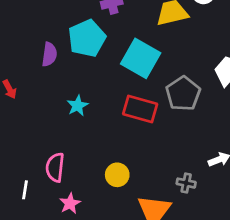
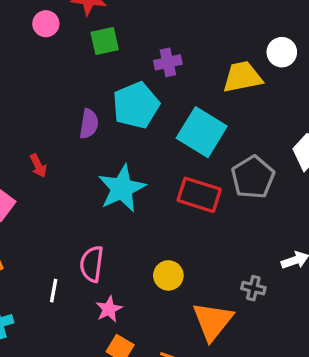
cyan star: (78, 106) -> (122, 188), size x1.8

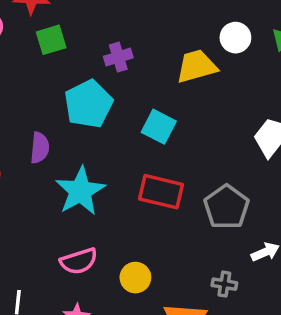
purple semicircle: (89, 124) -> (40, 148), moved
cyan square: (202, 132) -> (159, 127), size x0.7
gray pentagon: (253, 177) -> (227, 207), moved
pink semicircle: (92, 264) -> (79, 261), moved, turned -111

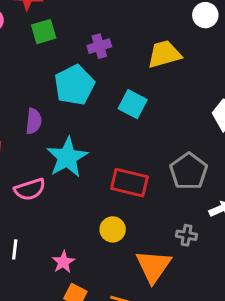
white circle: (235, 38) -> (205, 15), moved
red rectangle: (161, 192) -> (129, 183), moved
pink semicircle: (79, 261) -> (30, 189), moved

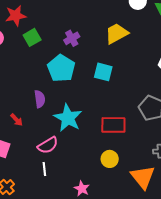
white line: (15, 249) -> (44, 169), moved

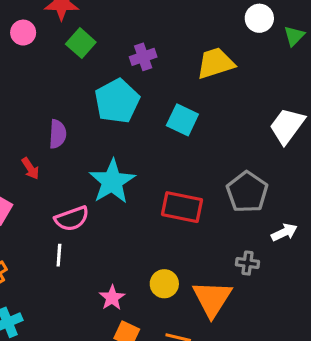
green square: (32, 37) -> (81, 43), turned -30
purple semicircle: (40, 99) -> (58, 134), moved
yellow circle: (110, 159) -> (164, 284), moved

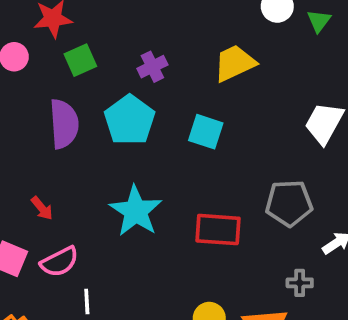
green square: (81, 43) -> (80, 60), turned 32
purple semicircle: (58, 134) -> (64, 124), moved, size x1.5
gray pentagon: (247, 192) -> (289, 203), turned -30
pink semicircle: (72, 219) -> (60, 262), moved

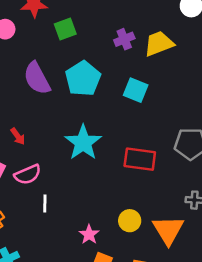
green square: (80, 60) -> (65, 29), moved
purple cross: (152, 67) -> (124, 39), moved
purple semicircle: (64, 124) -> (37, 78), turned 152

